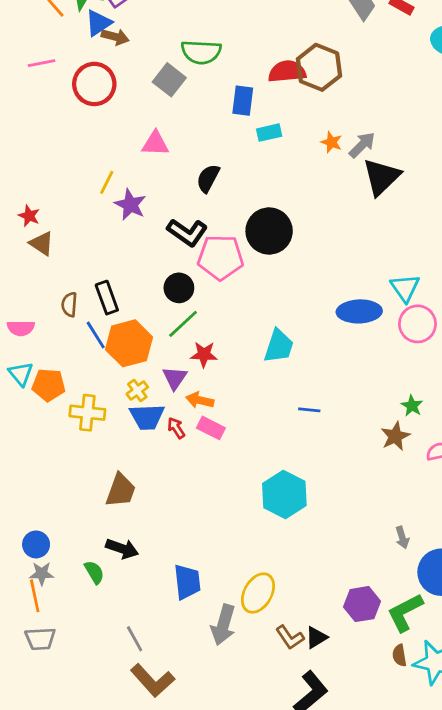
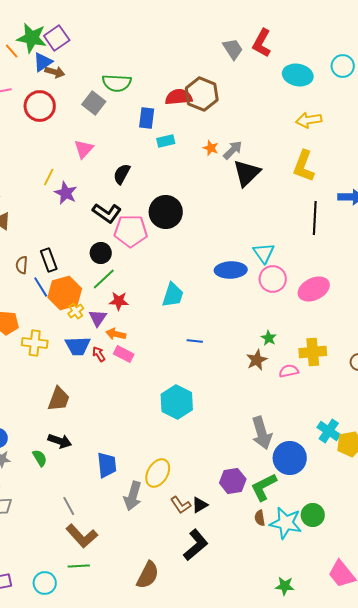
pink triangle: (155, 144) -> (84, 149), turned -50
yellow cross: (137, 391) -> (76, 311), moved
gray arrow: (402, 538) -> (262, 433), size x2.0

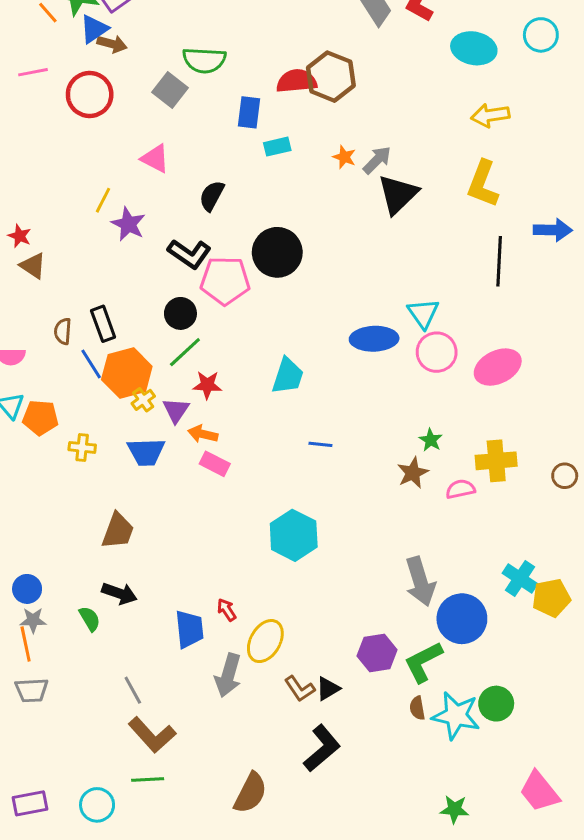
pink triangle: (84, 149) -> (155, 159), turned -45
yellow cross: (35, 343) -> (82, 447), size x0.7
red arrow: (99, 354) -> (227, 610), moved

